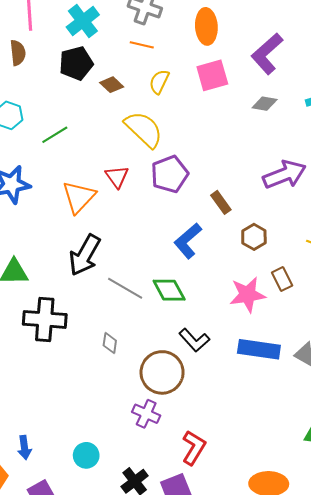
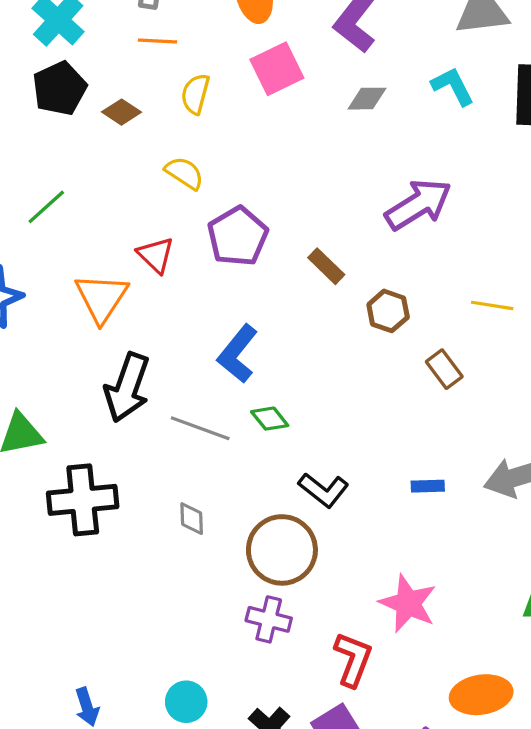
yellow semicircle: (144, 129) -> (184, 173), size x0.6
blue L-shape: (188, 241) -> (238, 354), moved
green diamond: (169, 290) -> (270, 419), size x0.7
pink star: (248, 295) -> (408, 603), moved, turned -30
blue rectangle: (259, 349) -> (428, 486), size x0.5

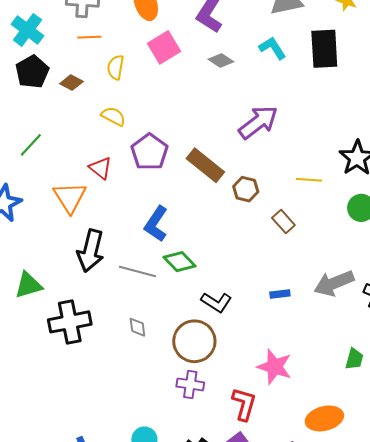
gray diamond: (367, 99) -> (221, 60), turned 40
brown rectangle: (326, 266) -> (205, 165), size x1.6
green diamond: (270, 419) -> (179, 262), size x1.4

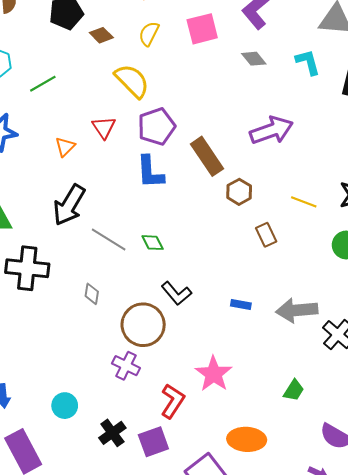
yellow semicircle: (113, 116) -> (132, 81), size x1.5
orange triangle: (70, 197) -> (65, 147), size x0.6
blue L-shape: (156, 224) -> (150, 172), moved, turned -54
green diamond: (179, 262) -> (153, 243), size x0.7

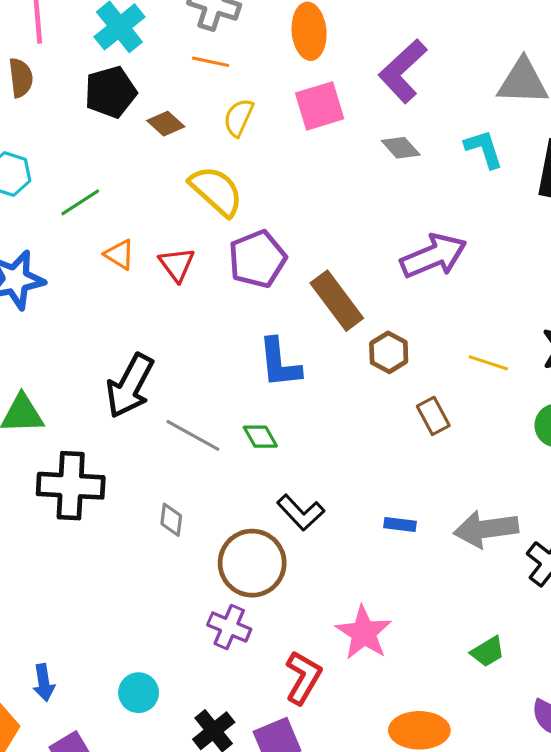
orange triangle: (65, 147) -> (120, 255), moved, turned -40
blue L-shape: (150, 172) -> (279, 363), moved
green trapezoid: (294, 390) -> (488, 652), turned 30

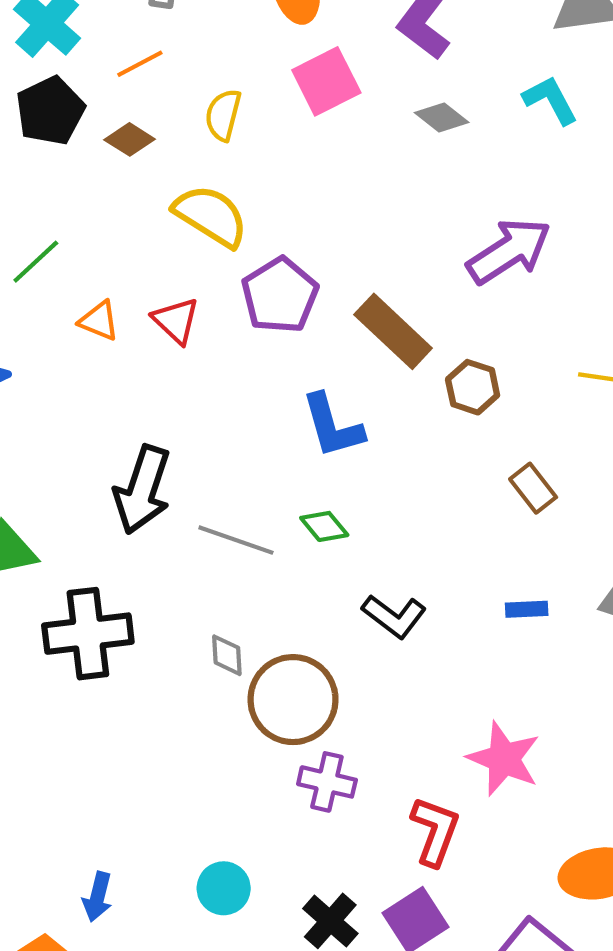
orange line: (211, 62) -> (140, 64), moved, turned -30
brown rectangle: (433, 416) -> (533, 488), moved
brown circle: (252, 563) -> (293, 700), moved
blue arrow: (44, 683) -> (98, 897), turned 33

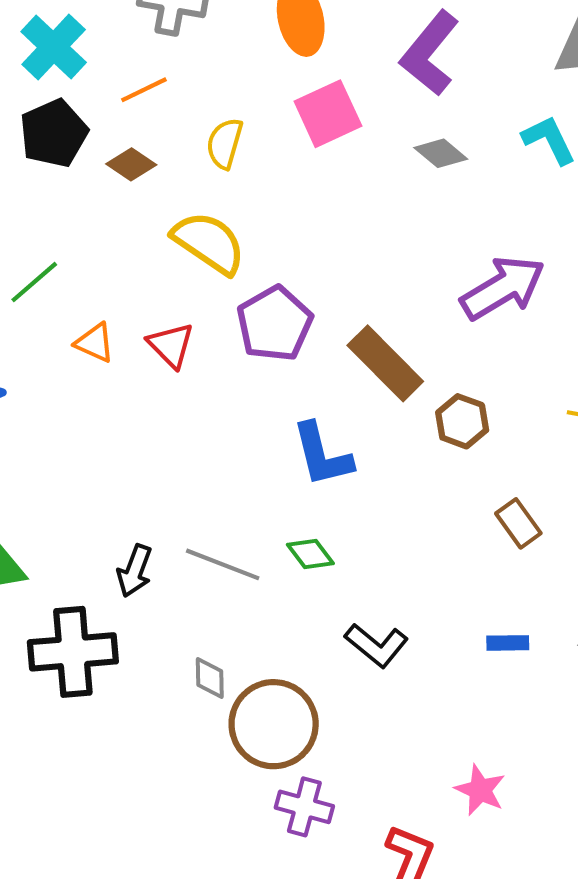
black arrow: (142, 490) -> (135, 571), moved, size x0.6
pink star: (504, 759) -> (480, 790), size x0.7

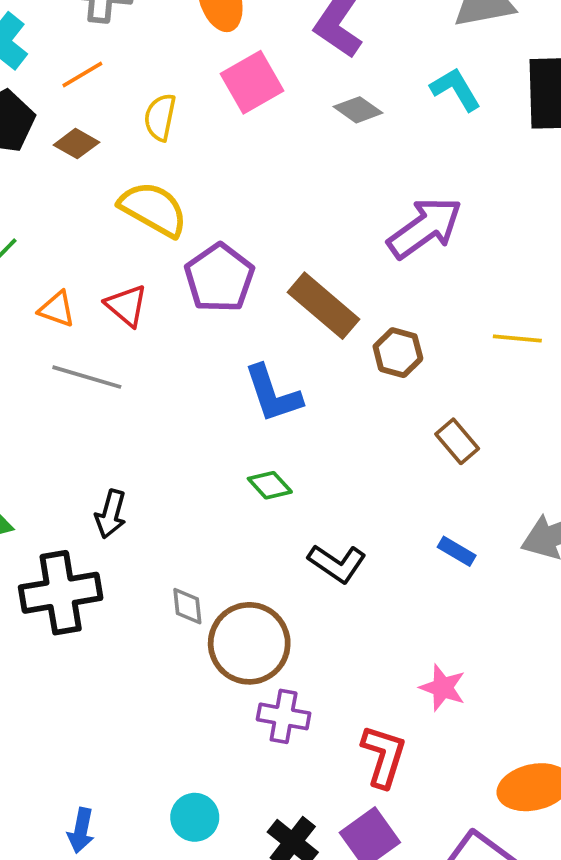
gray line: (223, 564) -> (87, 377), moved
blue rectangle: (508, 643) -> (457, 551), turned 36

